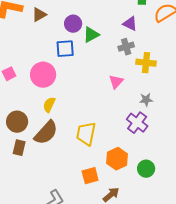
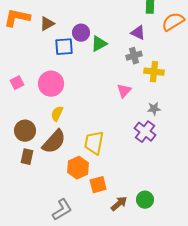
blue square: (65, 49) -> (64, 47), moved
orange hexagon: (117, 159) -> (78, 168), moved
green circle: (146, 169) -> (145, 200), moved

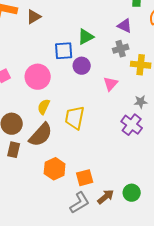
purple circle: (81, 33) -> (82, 66), moved
blue square: (64, 47) -> (64, 51), moved
yellow trapezoid: (94, 143) -> (75, 118), moved
orange hexagon: (78, 168) -> (55, 169), moved
gray L-shape: (62, 210) -> (80, 203), moved

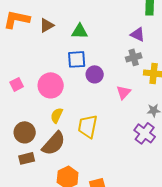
green triangle: (86, 37) -> (80, 31), moved, turned 30
brown rectangle: (14, 150) -> (27, 158), turned 63

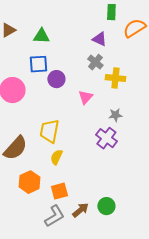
gray cross: (134, 57) -> (95, 62), turned -35
yellow semicircle: (57, 115) -> (56, 157), moved

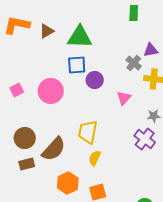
green rectangle: (111, 12) -> (134, 13), moved
green triangle: (41, 36) -> (80, 37), size x1.5
purple triangle: (99, 39) -> (151, 50), moved, turned -35

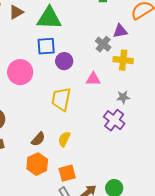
pink triangle: (124, 98) -> (93, 79), turned 49
yellow trapezoid: (88, 132) -> (61, 99), moved
brown semicircle: (54, 149) -> (38, 139), moved, size x0.6

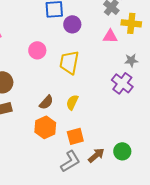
pink circle: (20, 72) -> (37, 50), moved, size x0.7
pink triangle: (93, 79) -> (110, 36), moved

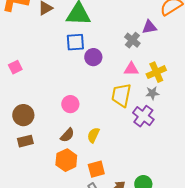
yellow cross: (131, 23) -> (156, 72), moved, turned -30
pink circle: (37, 50) -> (70, 104), moved
yellow trapezoid: (69, 62) -> (121, 95), moved

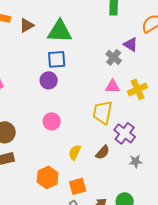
purple triangle: (149, 27) -> (131, 44), turned 42
purple circle: (93, 57) -> (49, 80), moved
gray star: (152, 93) -> (136, 161), moved
brown semicircle: (67, 135) -> (103, 152), moved

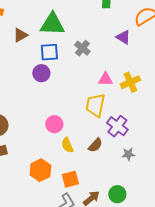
brown triangle: (27, 25) -> (20, 35), moved
gray cross: (114, 57) -> (82, 48), moved
pink circle: (52, 121) -> (54, 124), moved
yellow semicircle: (75, 152) -> (67, 145), turned -49

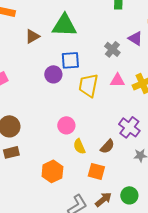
gray cross: (82, 48) -> (112, 49), moved
blue square: (49, 52) -> (70, 60), moved
yellow trapezoid: (95, 105) -> (88, 85), moved
orange square: (70, 179) -> (96, 171), moved, turned 30

